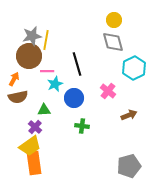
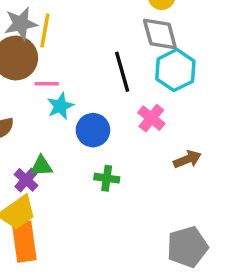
black line: (77, 64) -> (122, 72), moved
cyan hexagon: (134, 68) -> (175, 70), moved
green triangle: (44, 110) -> (41, 166), moved

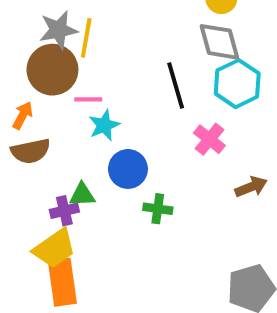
blue circle: (93, 130) -> (128, 169), moved
purple cross: (26, 180) -> (64, 211), turned 35

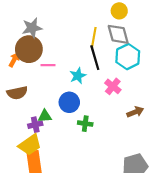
yellow line: (86, 38) -> (94, 37), moved
orange arrow: (23, 115) -> (14, 60), moved
cyan star: (104, 125) -> (78, 76), moved

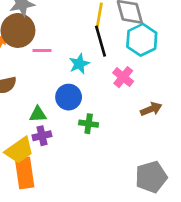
purple cross: (35, 125) -> (42, 136), moved

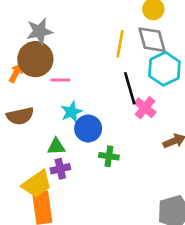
black line: (101, 41) -> (130, 88), moved
cyan star: (79, 64) -> (71, 112), moved

